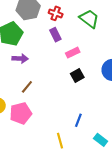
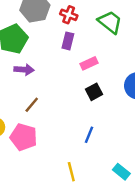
purple rectangle: (55, 35) -> (68, 41), turned 40
pink pentagon: (21, 113) -> (24, 137), turned 30
blue line: (78, 120) -> (89, 135), moved

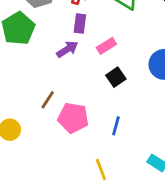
purple arrow: (24, 70) -> (67, 49), moved, turned -30
pink pentagon: (24, 137) -> (73, 118), moved

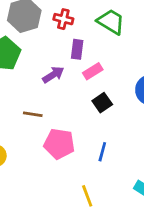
purple rectangle: (80, 23) -> (77, 49), moved
brown line: (48, 100) -> (33, 114), moved, turned 66

